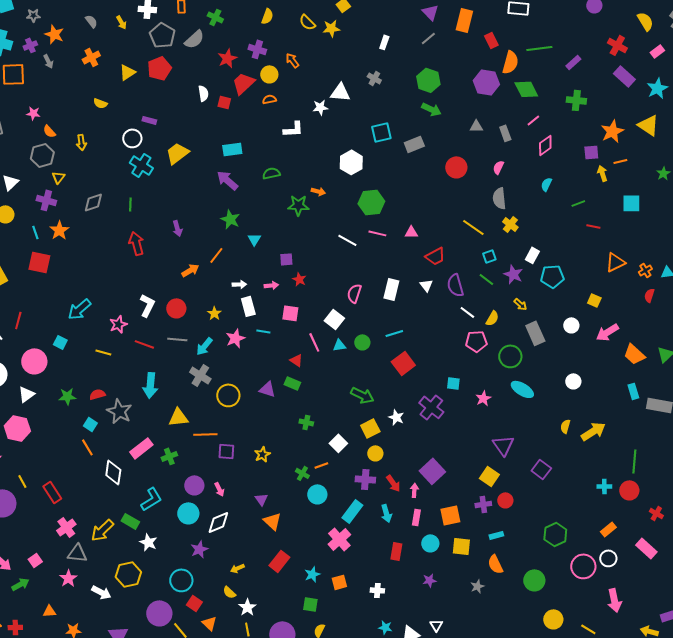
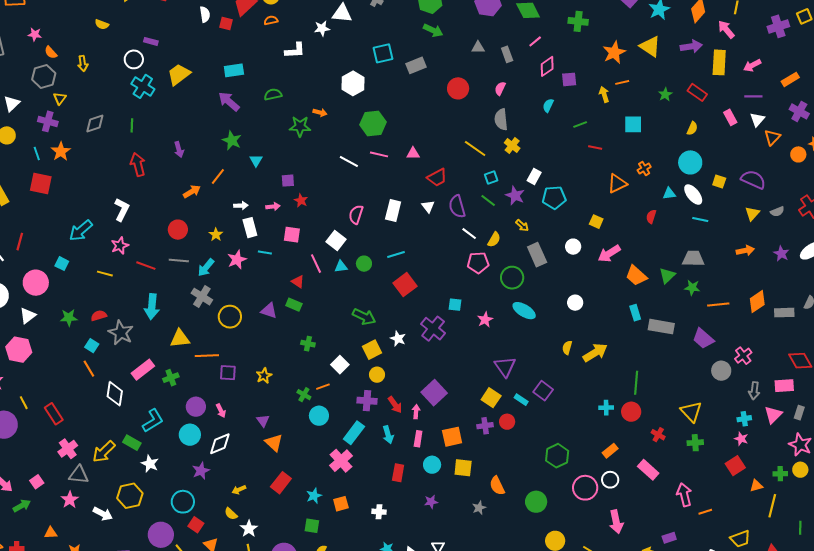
purple square: (591, 152) -> (569, 79), moved
orange cross: (645, 270) -> (644, 168), moved
white L-shape: (147, 305) -> (122, 210), moved
cyan rectangle: (496, 535) -> (521, 400), moved, turned 48

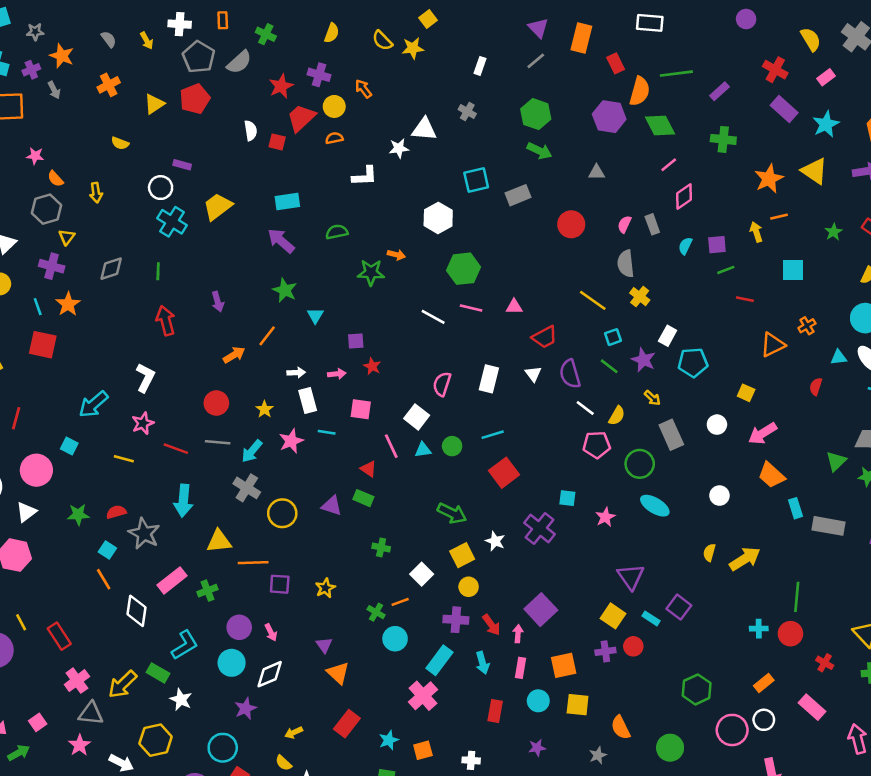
gray rectangle: (507, 54) -> (652, 224), moved
purple square: (569, 79) -> (717, 245), moved
orange trapezoid: (636, 276) -> (771, 475), moved

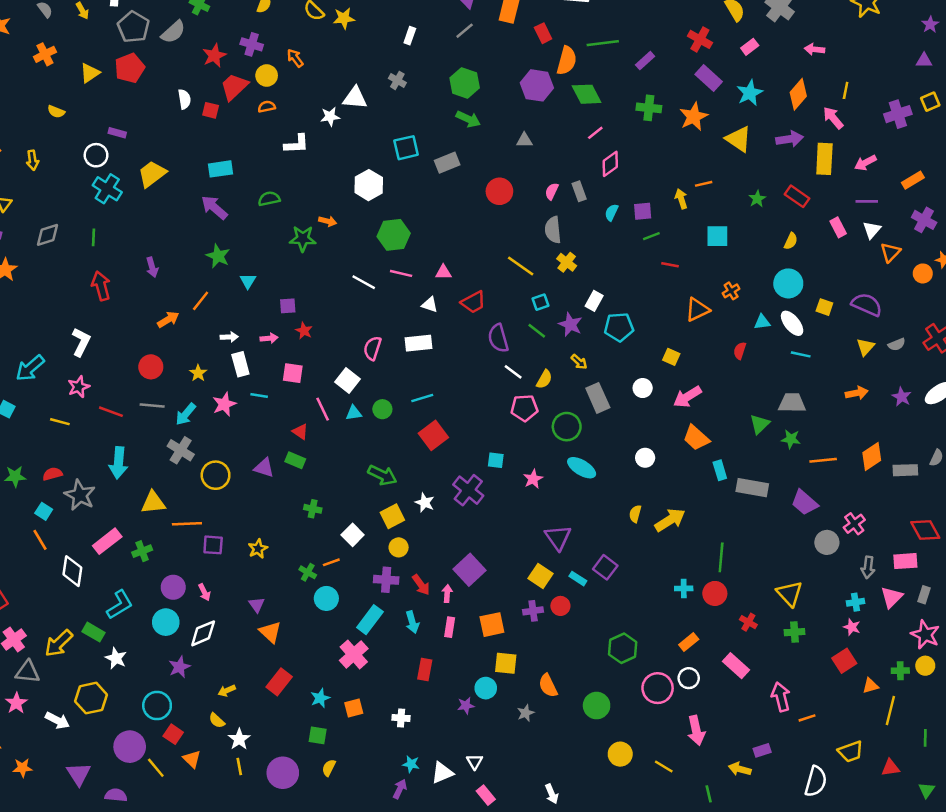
orange star: (769, 179) -> (694, 117), moved
white triangle: (533, 374) -> (430, 305), moved, turned -35
white rectangle: (489, 379) -> (419, 343), turned 70
cyan circle: (538, 701) -> (486, 688), moved

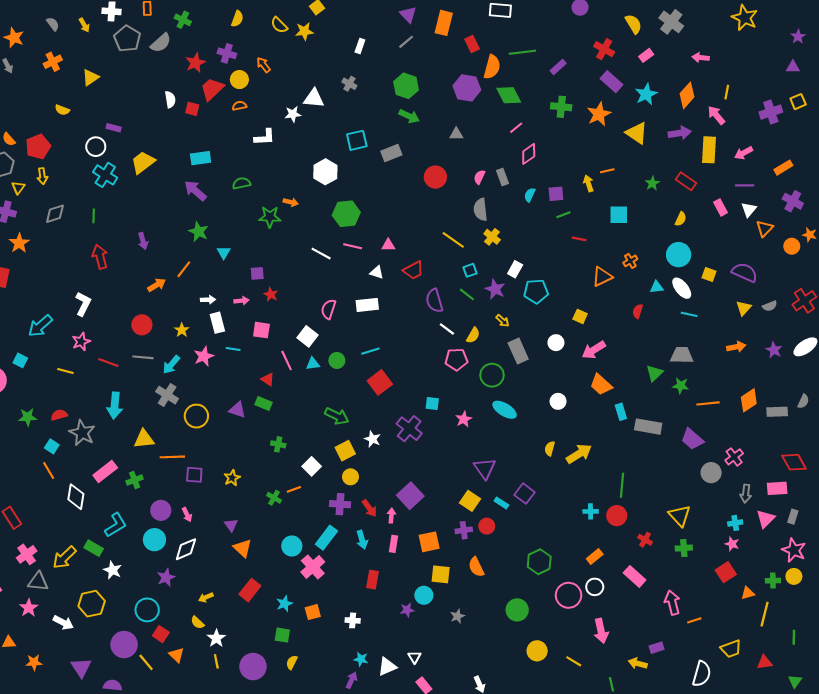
red pentagon: (130, 68) -> (38, 147), moved
yellow arrow: (33, 160) -> (42, 176), moved
cyan circle: (326, 598) -> (292, 546), moved
orange semicircle: (548, 686) -> (476, 567), moved

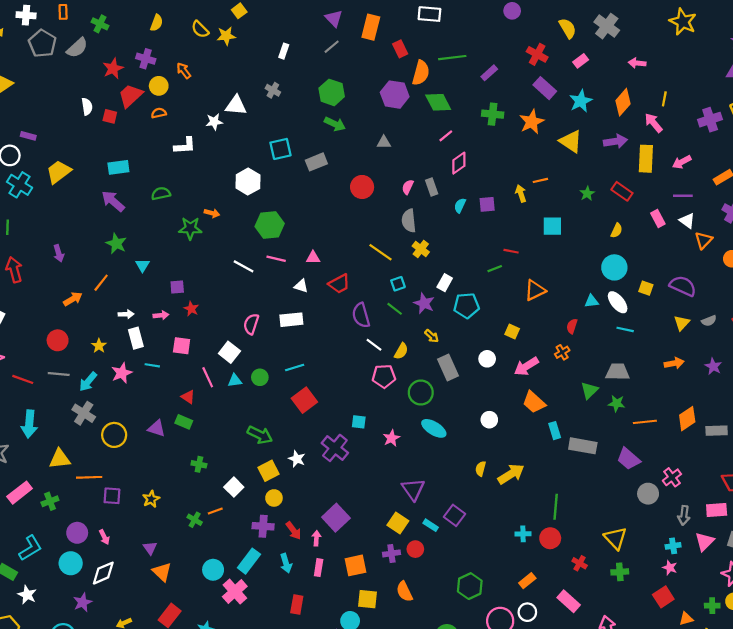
white triangle: (749, 210) -> (687, 221), turned -35
green line: (563, 215) -> (495, 269), moved
orange cross: (630, 261) -> (562, 352), moved

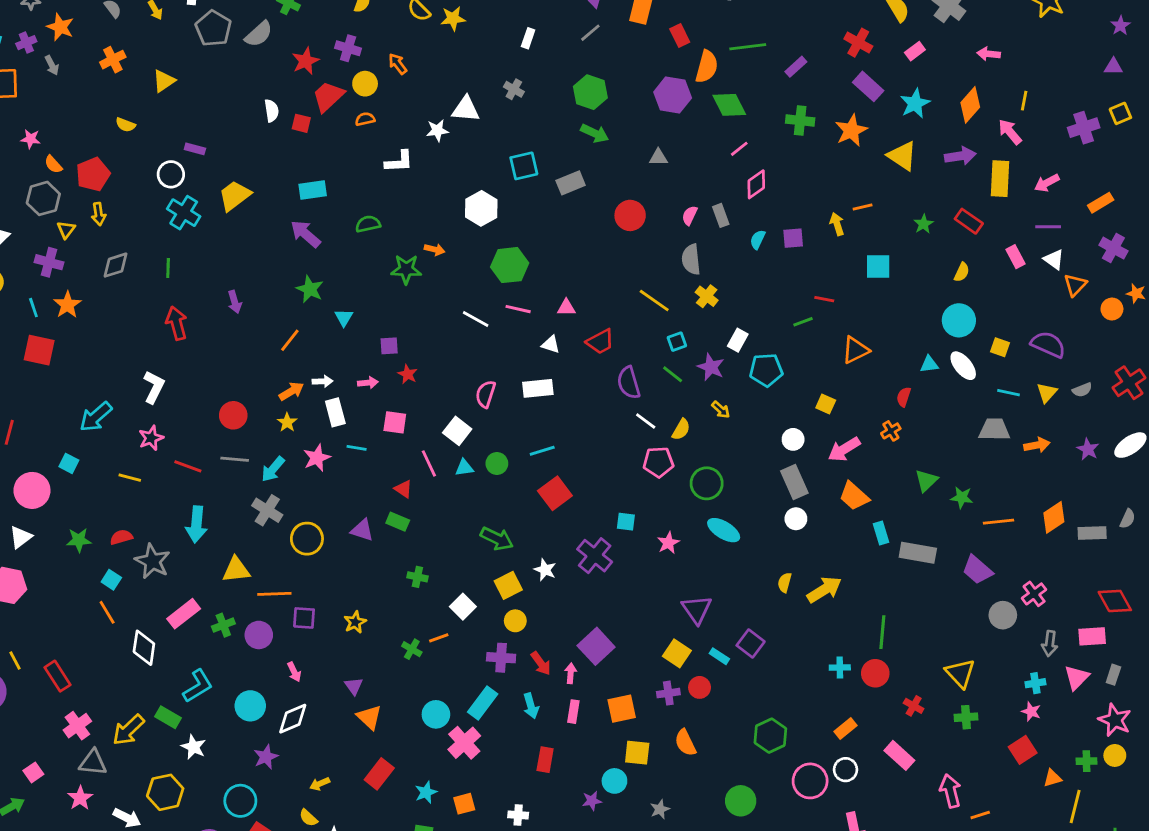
orange arrow: (73, 299) -> (291, 391), moved
cyan line: (625, 329) -> (1009, 393), moved
gray rectangle: (448, 367) -> (794, 482), moved
gray trapezoid: (618, 372) -> (994, 429), moved
purple circle: (77, 533) -> (259, 635), moved

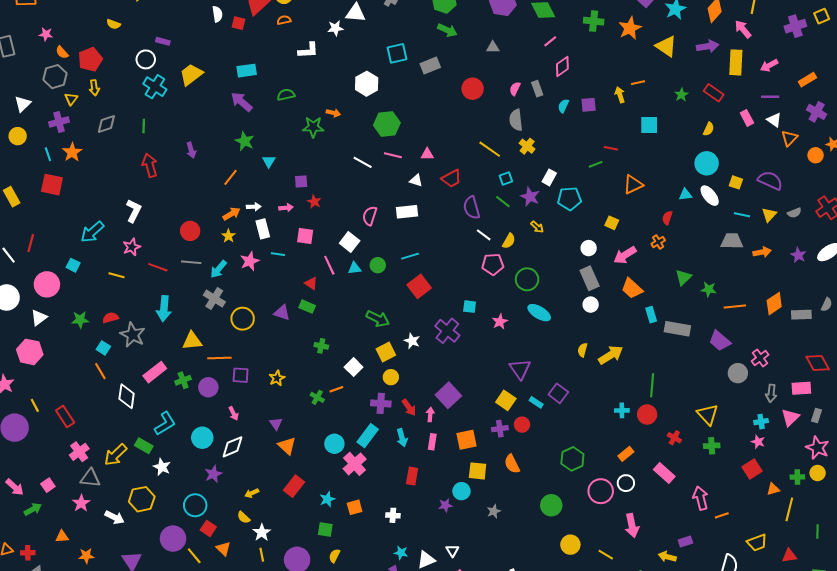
purple cross: (49, 262) -> (59, 122), turned -30

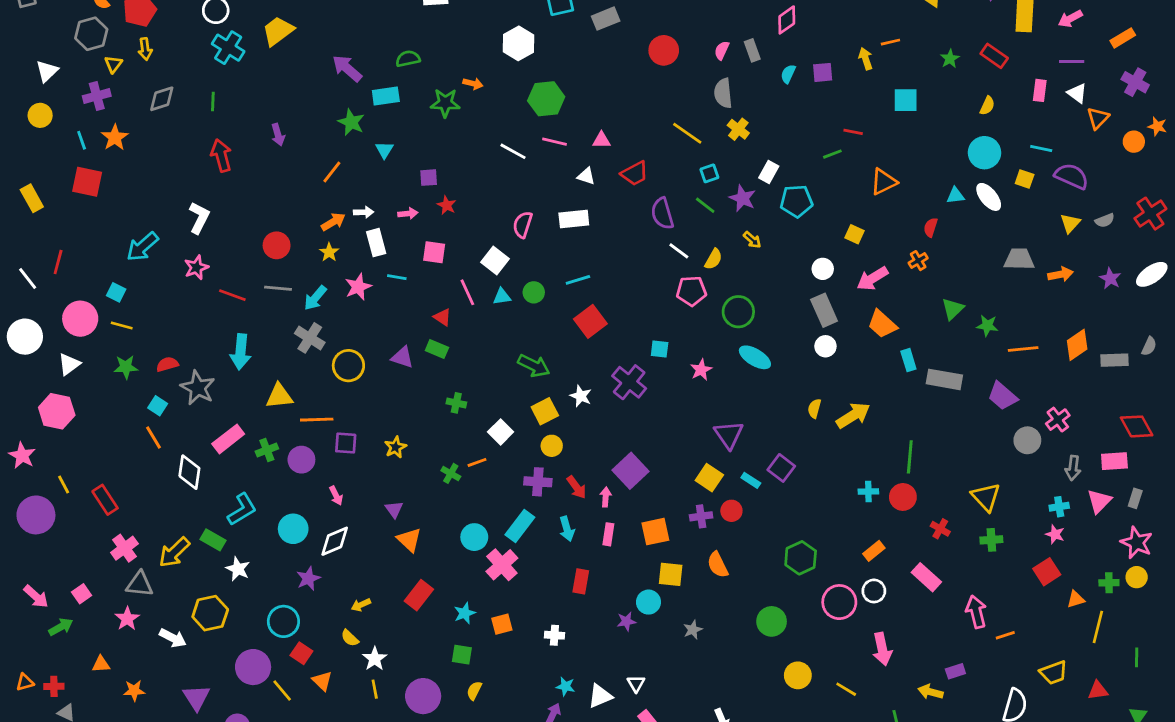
cyan rectangle: (247, 71) -> (386, 96), moved
pink rectangle: (747, 118) -> (1040, 90), turned 35
cyan line: (742, 215) -> (1041, 149), moved
yellow line: (117, 275) -> (122, 326), moved

